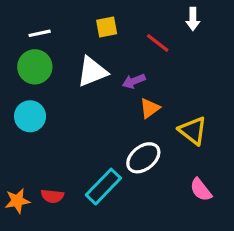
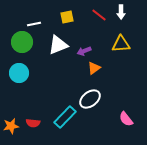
white line: (40, 33) -> (34, 24), moved
red line: (158, 43) -> (99, 15), moved
yellow triangle: (193, 131) -> (121, 44), moved, turned -42

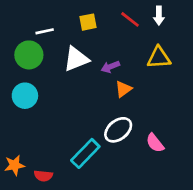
pink semicircle: (126, 119) -> (155, 143), moved
red semicircle: (33, 123) -> (43, 176), moved

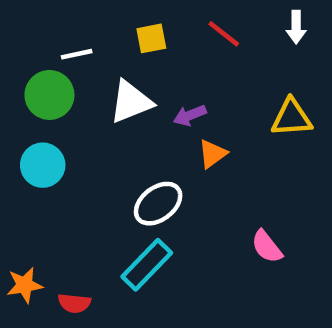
white arrow: (159, 16) -> (296, 27), moved
yellow triangle: (159, 58) -> (292, 118), moved
white ellipse: (118, 130) -> (158, 204), moved

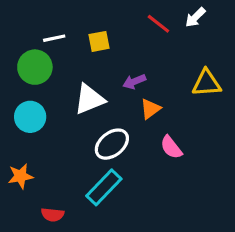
white arrow: (296, 27) -> (195, 17), moved, turned 45
yellow square: (151, 38) -> (99, 41), moved
white triangle: (131, 102) -> (89, 99), moved
pink semicircle: (267, 247) -> (171, 147), moved
orange star: (25, 285) -> (20, 176), moved

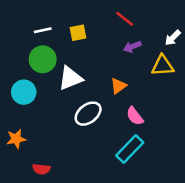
white arrow: (195, 17) -> (173, 38), moved
green circle: (35, 67) -> (43, 59), moved
purple arrow: (134, 82) -> (132, 47), moved
cyan rectangle: (104, 187) -> (130, 149), moved

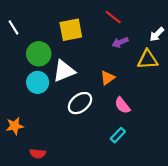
white line: (43, 30) -> (14, 27), moved, turned 70
yellow square: (78, 33) -> (71, 30), size x1.5
cyan circle: (24, 92) -> (38, 82), moved
cyan rectangle: (130, 149) -> (118, 135), size x0.6

